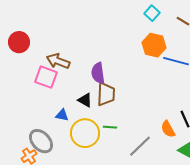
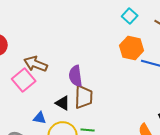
pink square: (46, 77) -> (24, 80), turned 30

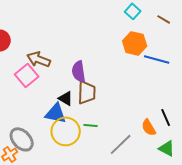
blue triangle: (40, 118) -> (56, 113), moved, size x1.6

